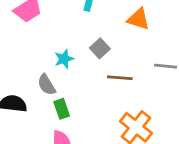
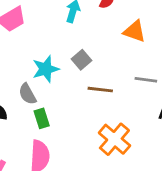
orange triangle: (138, 19) -> (135, 31), moved
cyan star: (64, 59) -> (46, 69), size x1.4

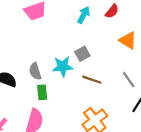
cyan star: (46, 69) -> (63, 66), moved
gray line: (146, 80) -> (129, 80), turned 35

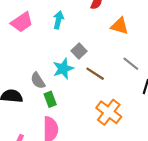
cyan arrow: (84, 15) -> (58, 20), moved
brown line: (92, 80) -> (95, 74), turned 30

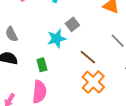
brown line: (95, 74) -> (88, 57), moved
gray semicircle: (38, 81) -> (12, 34), moved

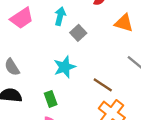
gray square: (72, 24) -> (78, 33), moved

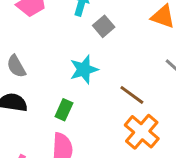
green rectangle: (51, 99) -> (64, 110), turned 42

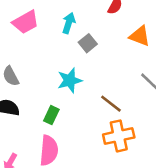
orange cross: (142, 132) -> (119, 136), turned 36

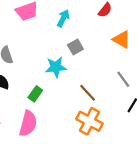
gray square: (88, 43) -> (75, 47), moved
orange cross: (119, 136) -> (90, 121), turned 30

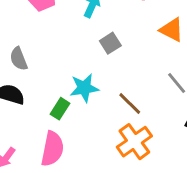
cyan star: (56, 67) -> (84, 88), moved
orange cross: (90, 121) -> (134, 142), turned 30

